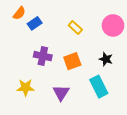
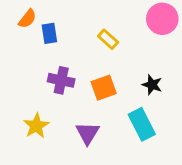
blue rectangle: (35, 23) -> (49, 33), turned -64
pink circle: (113, 25) -> (162, 19), moved
yellow star: (25, 88) -> (36, 126), turned -30

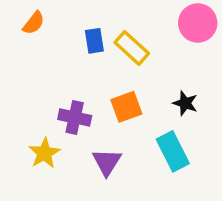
blue rectangle: (49, 33) -> (94, 41), moved
yellow rectangle: (108, 39) -> (132, 48), size x1.4
purple cross: (61, 80) -> (75, 117), moved

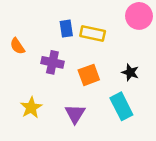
orange semicircle: (34, 23) -> (17, 46), moved, turned 108
yellow rectangle: (132, 48) -> (93, 34), turned -30
purple cross: (75, 117) -> (52, 62), moved

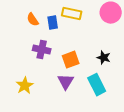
yellow rectangle: (93, 34) -> (72, 14), moved
orange semicircle: (17, 46) -> (33, 20), moved
purple triangle: (75, 114) -> (66, 82), moved

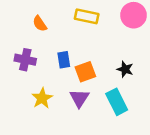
blue rectangle: (53, 23) -> (64, 60), moved
purple cross: (42, 50) -> (25, 60), moved
yellow star: (25, 86) -> (42, 98), moved

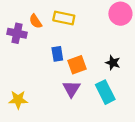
yellow rectangle: (87, 16) -> (64, 18), moved
purple cross: (25, 60) -> (17, 33), moved
yellow star: (42, 98) -> (18, 100), moved, turned 30

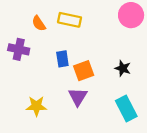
purple cross: (17, 33) -> (19, 49), moved
cyan rectangle: (105, 92) -> (126, 109), moved
yellow star: (18, 100) -> (36, 106), moved

